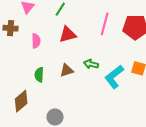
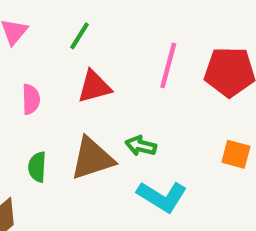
brown triangle: (67, 70) -> (92, 158), size x1.6
cyan L-shape: (114, 77) -> (162, 197), moved, turned -110

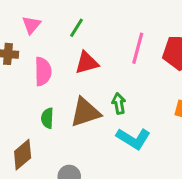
pink semicircle: (31, 99) -> (43, 71), size x1.4
green arrow: (141, 146) -> (119, 104), turned 66

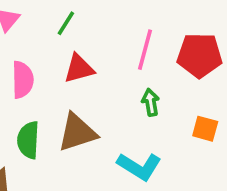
green arrow: (119, 104) -> (151, 102), moved
green semicircle: (47, 118) -> (28, 140), size x1.4

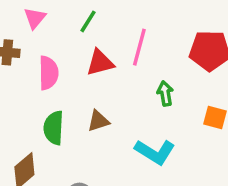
pink line: (145, 50) -> (139, 47), moved
brown triangle: (77, 132) -> (98, 121), size x0.6

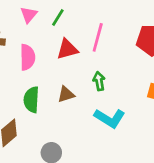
pink triangle: (35, 18) -> (29, 15), moved
green arrow: (165, 93) -> (99, 81), moved

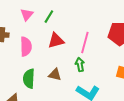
pink line: (98, 37) -> (85, 43), moved
brown triangle: (66, 94) -> (55, 75), turned 32

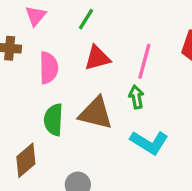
pink triangle: (27, 15) -> (36, 16), moved
brown triangle: (55, 75) -> (96, 113), size x1.6

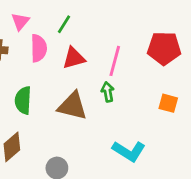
pink semicircle: (49, 68) -> (39, 48), moved
green semicircle: (53, 120) -> (23, 100), moved
cyan L-shape: (149, 142) -> (129, 151), moved

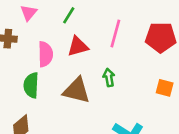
pink semicircle: (39, 48) -> (45, 54), moved
pink line: (115, 61) -> (115, 33), moved

